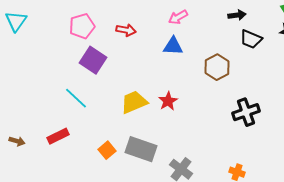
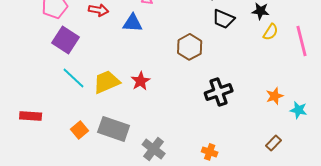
blue triangle: (173, 46) -> (133, 23), moved
cyan line: (76, 98) -> (74, 78), moved
red rectangle: (58, 136) -> (31, 116), turned 30

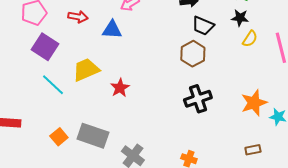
brown hexagon: (190, 47) -> (193, 54), moved
yellow trapezoid: (107, 82) -> (86, 70), moved
orange star: (275, 96) -> (254, 103), size x1.5
brown rectangle: (274, 143) -> (253, 150), turned 35

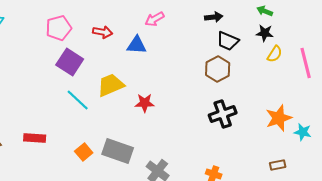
red star: (120, 88) -> (145, 103), turned 30

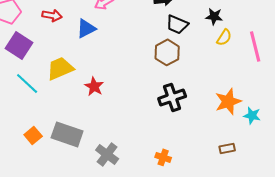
blue triangle: (137, 45) -> (86, 28), turned -30
red star: (145, 103) -> (94, 86), turned 30

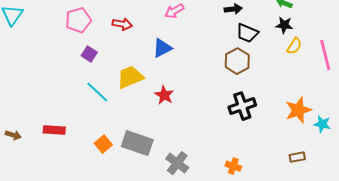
blue triangle: (86, 28) -> (162, 48), moved
purple square: (19, 45) -> (89, 54), size x0.6

